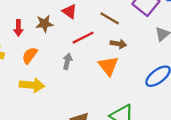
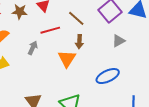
brown arrow: (118, 44) -> (79, 42), turned 72

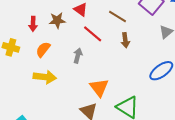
red line: (50, 30) -> (93, 34), turned 66
orange triangle: (67, 59) -> (99, 88), moved

